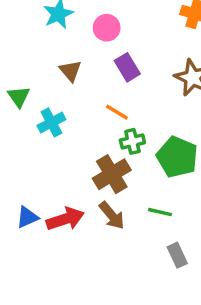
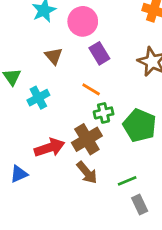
pink circle: (107, 28) -> (83, 21), size x1.4
green line: (160, 212) -> (127, 181), moved, turned -36
red arrow: (65, 219) -> (49, 148), moved

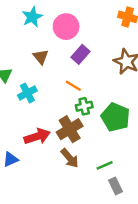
purple rectangle: (99, 53) -> (81, 54), turned 72

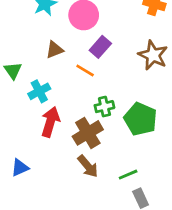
brown triangle: (41, 57) -> (55, 50), turned 49
orange line: (73, 86) -> (85, 70), moved
red arrow: (37, 136) -> (50, 122), moved, turned -55

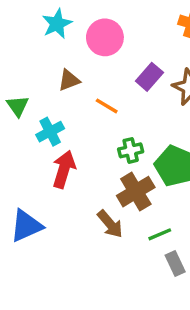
purple rectangle: (100, 47) -> (149, 77), moved
brown cross: (88, 133) -> (136, 192), moved
blue triangle: (20, 168) -> (26, 226), size x1.5

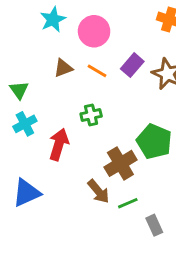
orange line: (107, 106) -> (97, 71), moved
cyan cross: (50, 132) -> (25, 124), moved
green cross: (131, 150) -> (91, 115), moved
green line: (160, 234) -> (128, 203), moved

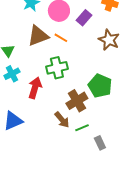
purple rectangle: (132, 65) -> (84, 18), moved
brown triangle: (63, 68) -> (38, 36), size x1.6
green cross: (91, 115) -> (57, 68), size x1.5

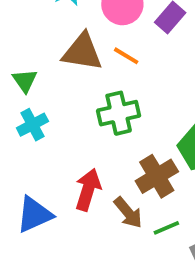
brown triangle: (38, 36) -> (82, 52), turned 30
red arrow: (35, 88) -> (88, 190), moved

